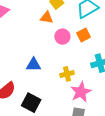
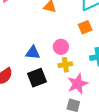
pink circle: (62, 37) -> (61, 47), moved
black square: (31, 103) -> (37, 78), moved, turned 36

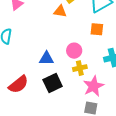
orange square: (85, 27) -> (97, 29), turned 32

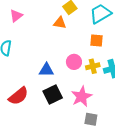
yellow cross: (80, 68) -> (93, 66), moved
pink star: (93, 86) -> (82, 97), moved

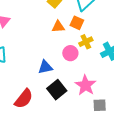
orange triangle: (60, 23) -> (58, 27), moved
orange square: (97, 40) -> (77, 23), moved, turned 32
yellow cross: (93, 66) -> (86, 42), moved

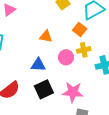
orange triangle: (58, 27) -> (46, 36), moved
pink star: (85, 85) -> (73, 92), turned 30

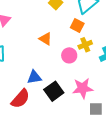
orange triangle: (46, 36) -> (45, 39), turned 32
blue triangle: (38, 65) -> (34, 77), moved

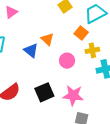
yellow cross: (85, 45) -> (92, 50), moved
blue triangle: (34, 77) -> (31, 51), moved, turned 35

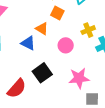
orange square: (81, 33) -> (57, 13), moved
black square: (44, 92) -> (42, 73), moved

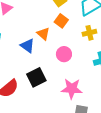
yellow cross: (88, 30) -> (89, 33), moved

